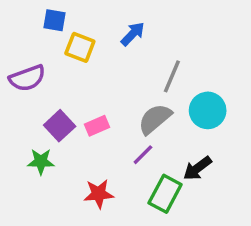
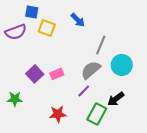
blue arrow: (133, 34) -> (78, 20), turned 91
purple semicircle: (27, 78) -> (16, 32), moved
green star: (41, 161) -> (15, 99), moved

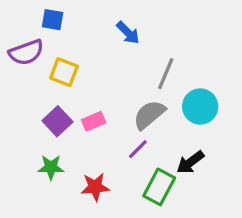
yellow square: (47, 28) -> (64, 72), moved
green star: (15, 99) -> (51, 167), moved

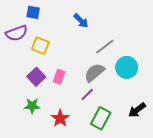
gray line: (166, 74) -> (105, 47), turned 30
pink rectangle: (94, 121) -> (59, 77), turned -48
black arrow: (190, 162) -> (137, 110), moved
red star: (95, 187) -> (60, 118), turned -30

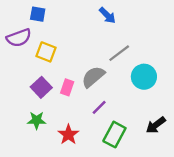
blue arrow: (81, 21) -> (107, 15), moved
gray semicircle: (94, 73) -> (93, 77), moved

